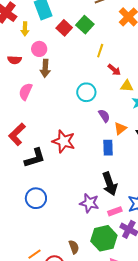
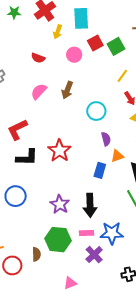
pink circle: (39, 49) -> (74, 55), moved
brown arrow: (45, 68) -> (67, 90), moved
purple star: (89, 203) -> (60, 204), moved
green hexagon: (104, 238) -> (58, 240), moved

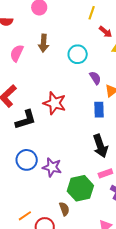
purple star: (60, 204) -> (52, 167), moved

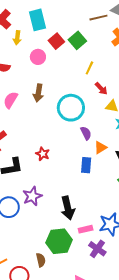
cyan circle: (78, 54) -> (71, 108), size x1.4
red star: (55, 103) -> (43, 154), size x0.6
black arrow: (100, 146) -> (68, 208), moved
purple star: (52, 167) -> (32, 196), moved, turned 30

